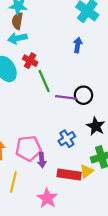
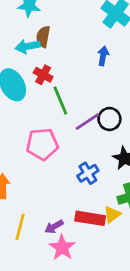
brown semicircle: (17, 21) -> (43, 37), moved
purple line: (66, 97) -> (87, 121), turned -42
pink pentagon: (28, 148) -> (42, 144), moved
purple arrow: (42, 160) -> (54, 227), moved, turned 64

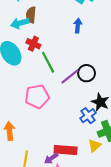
blue cross: (88, 173) -> (88, 116), moved
red rectangle: (90, 218) -> (66, 150), moved

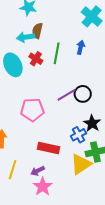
green line: (48, 62) -> (57, 53), moved, turned 30
yellow triangle: (95, 146) -> (81, 164), size x1.6
red rectangle: (66, 150) -> (49, 148), moved

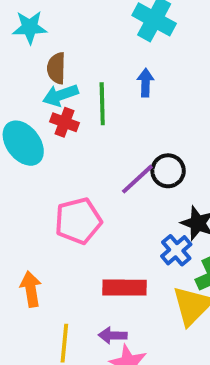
cyan arrow: (25, 37) -> (60, 95), moved
purple arrow: (38, 171) -> (113, 335), turned 40

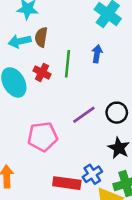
cyan arrow: (60, 95) -> (20, 41), moved
black circle: (168, 171) -> (117, 113), moved
blue cross: (176, 250) -> (92, 174), moved

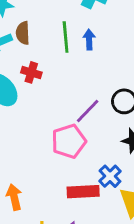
green line: (68, 64) -> (66, 37), moved
pink pentagon: (43, 137) -> (69, 141), moved

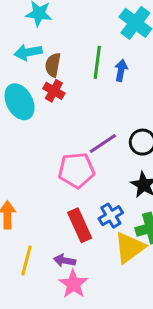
brown semicircle: (23, 33) -> (53, 65), moved
red rectangle: (83, 192) -> (80, 225), turned 56

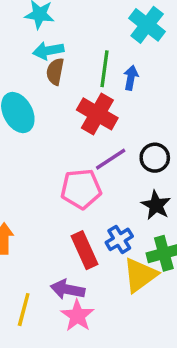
cyan arrow: (28, 52) -> (48, 51), moved
red cross: (54, 91) -> (97, 114), moved, size x1.6
yellow line: (27, 261) -> (24, 310), moved
purple arrow: (65, 261) -> (68, 289), size x1.4

